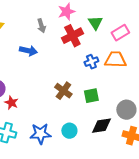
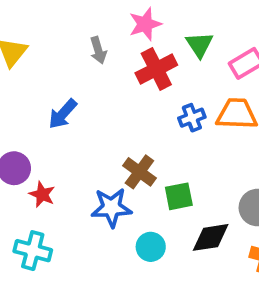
blue arrow: (28, 51) -> (63, 114), moved, turned 120
green square: (91, 96) -> (179, 196), moved
blue star: (40, 134) -> (111, 208), moved

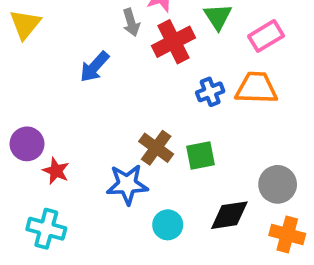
gray arrow: (98, 50) -> (131, 22), moved
blue arrow: (63, 114) -> (94, 67), moved
green square: (179, 196) -> (200, 155), moved

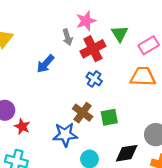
blue cross: (210, 92) -> (94, 79), moved, turned -35

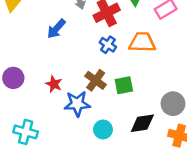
orange trapezoid: (143, 77) -> (142, 42), moved
red star: (22, 127) -> (54, 84), moved

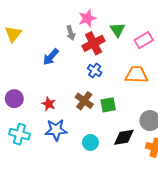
orange trapezoid: (142, 42) -> (136, 75), moved
blue star: (77, 104) -> (56, 130), moved
cyan cross: (26, 132) -> (19, 134), moved

